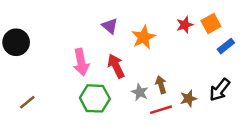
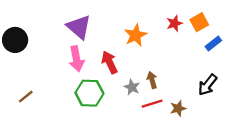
purple triangle: (110, 26) -> (79, 27), moved, size x1.6
brown star: (188, 98) -> (178, 108), moved

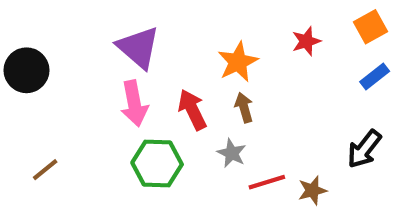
orange square: (199, 22) -> (370, 27), moved
brown arrow: (152, 80) -> (244, 108), moved

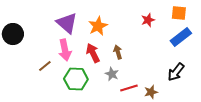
orange square: (370, 27) -> (179, 13), turned 35
orange star: (238, 62) -> (98, 26), moved
blue rectangle: (375, 76) -> (181, 37), size x1.5
brown line: (45, 170) -> (45, 66), moved

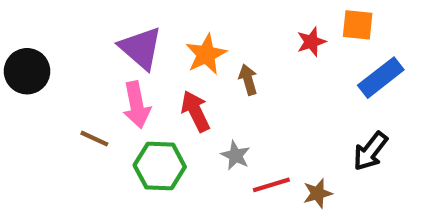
orange square: (179, 13) -> (358, 25), moved
brown arrow: (118, 52) -> (248, 80), moved
brown line: (45, 66) -> (94, 139), turned 64

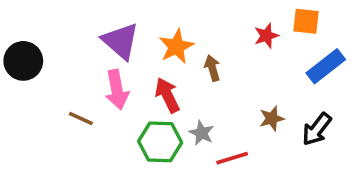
green hexagon: (160, 166) -> (160, 142), moved
brown star: (318, 193) -> (272, 119), moved

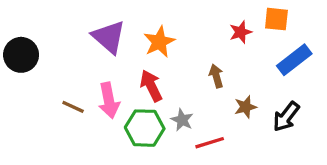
brown arrow: (212, 68) -> (216, 76), moved
pink arrow: (117, 90) -> (109, 100), moved

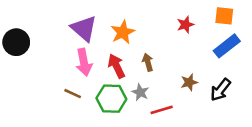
orange square: (276, 19) -> (224, 16), moved
brown arrow: (216, 76) -> (148, 62), moved
pink arrow: (109, 100) -> (84, 62), moved
brown line: (73, 107) -> (73, 94), moved

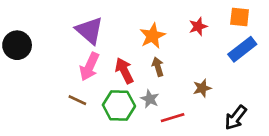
orange star: (123, 32) -> (152, 36), moved
pink arrow: (84, 62) -> (89, 67), turned 36
black arrow: (221, 90) -> (236, 118), moved

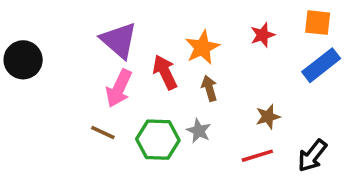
red arrow: (124, 71) -> (165, 72), moved
red line: (173, 118) -> (257, 156), moved

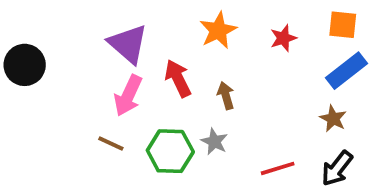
orange star: (202, 47) -> (218, 30), moved
brown star: (268, 117) -> (333, 119), moved, turned -30

